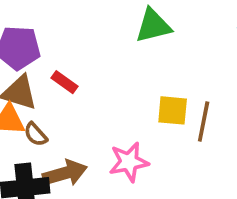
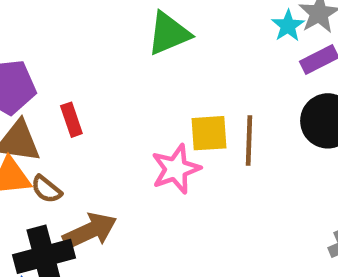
red rectangle: (65, 82) -> (71, 120), turned 45
pink star: (129, 162) -> (176, 169), moved

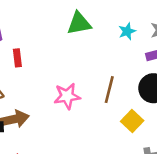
cyan star: (288, 26) -> (127, 31), moved
yellow square: (209, 133) -> (132, 121), moved, turned 35

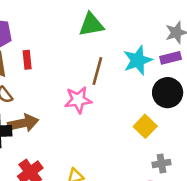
cyan star: (127, 31) -> (138, 60), moved, size x1.6
brown line: (109, 90) -> (97, 71), moved

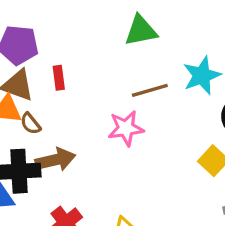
brown line: (97, 71) -> (150, 90), turned 60

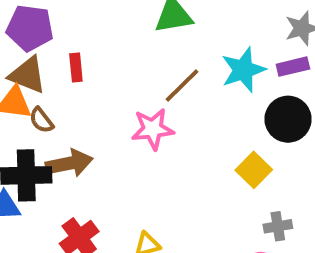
brown line: (150, 90) -> (182, 85), turned -30

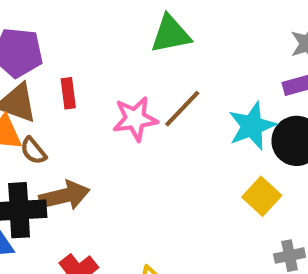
cyan star: (243, 70) -> (252, 126), moved
pink star: (153, 129) -> (135, 119), moved

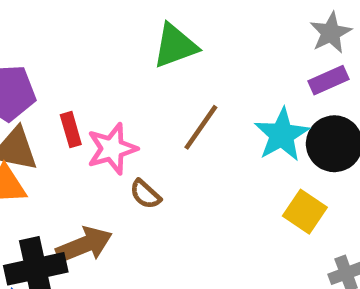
pink star: (135, 119) -> (112, 149), moved
brown semicircle: (33, 151) -> (145, 194), moved

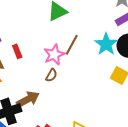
pink star: (112, 149) -> (54, 55), moved
brown semicircle: (145, 194) -> (51, 75), turned -96

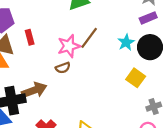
cyan star: (106, 44) -> (126, 42), size x0.7
brown semicircle: (51, 75) -> (63, 68), turned 32

